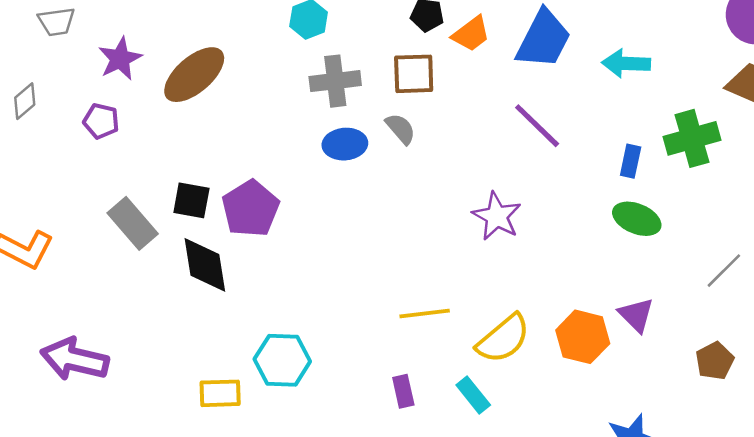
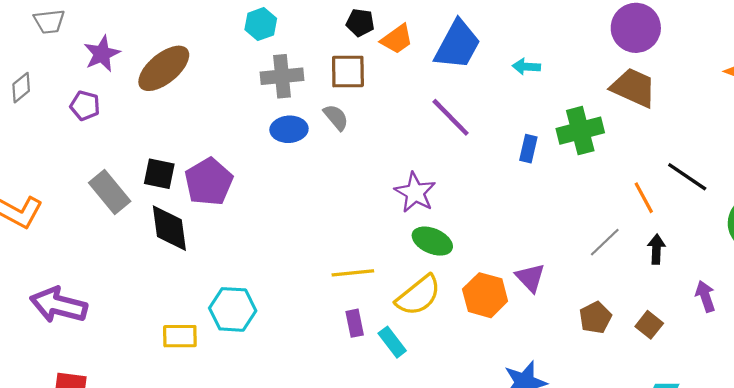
cyan arrow: (626, 63) -> (526, 67), size x0.7
green ellipse: (637, 219) -> (432, 241), moved
purple rectangle: (403, 391) -> (355, 323), moved

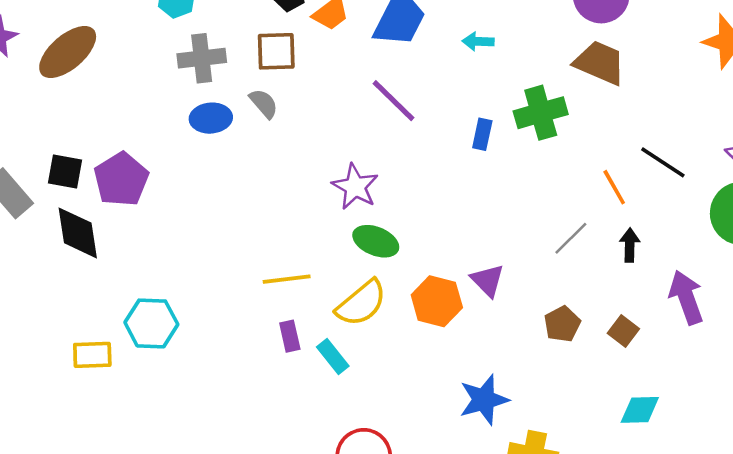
purple arrow: (705, 296) -> (686, 297), size x1.5

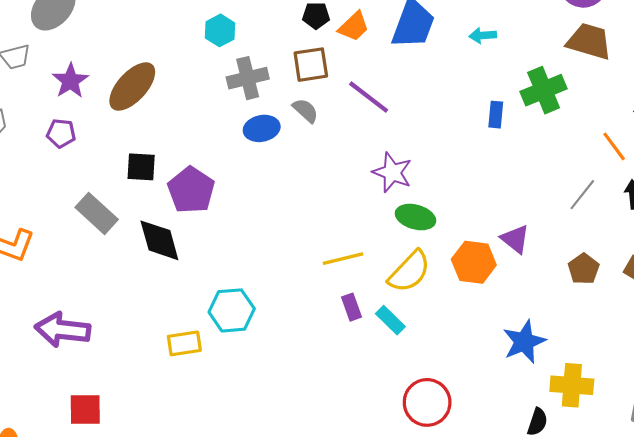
purple line: (393, 101) -> (369, 97), moved
black square: (65, 172) -> (141, 167), moved

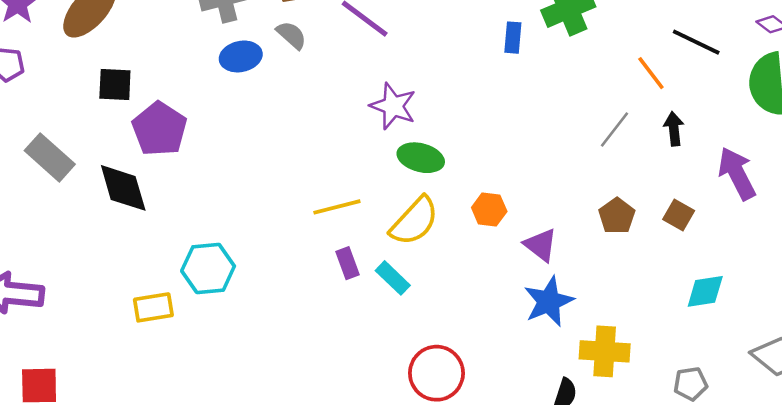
black square: (141, 167) -> (115, 85), moved
purple triangle: (515, 239) -> (541, 245), moved
orange hexagon: (474, 262) -> (489, 210), size x0.7

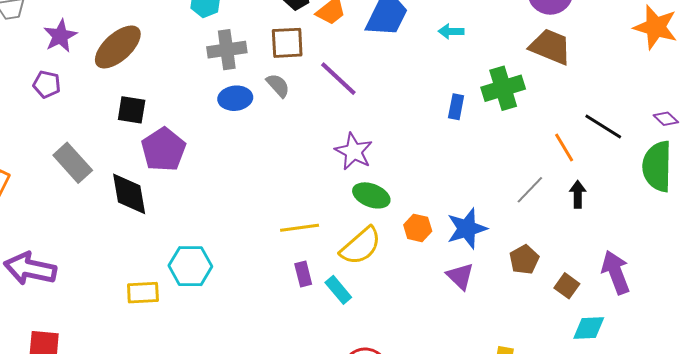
purple arrow: (737, 173) -> (616, 272), moved
orange hexagon: (489, 210) -> (418, 228), moved
brown square: (679, 215) -> (567, 286), moved
blue star: (549, 301) -> (467, 229), moved

